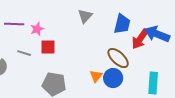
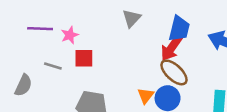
red arrow: (140, 39) -> (171, 48), moved

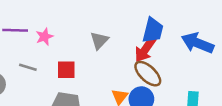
gray triangle: (131, 18) -> (99, 40), moved
red square: (84, 58) -> (66, 70), moved

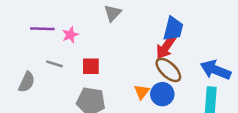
gray triangle: (99, 40) -> (113, 13), moved
blue arrow: (198, 43) -> (216, 70), moved

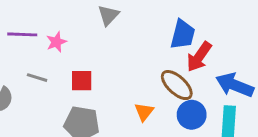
red arrow: (166, 47) -> (199, 57), moved
blue circle: (162, 94) -> (192, 115), moved

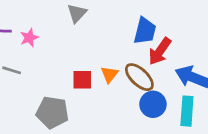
red square: (82, 81) -> (82, 80), moved
orange triangle: (144, 112) -> (109, 74), moved

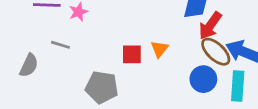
brown ellipse: (139, 77) -> (216, 52), moved

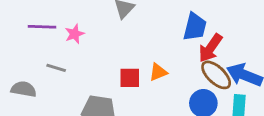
orange triangle: (159, 49) -> (158, 72), turned 30
gray semicircle: (29, 65) -> (24, 89), turned -105

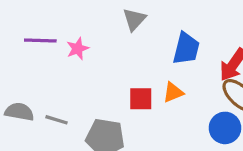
blue trapezoid: (195, 27) -> (186, 49), moved
gray line: (56, 68) -> (57, 120), moved

